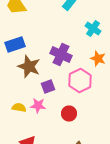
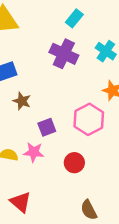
purple cross: (61, 54) -> (64, 54), moved
brown star: (29, 66) -> (22, 101), size x0.6

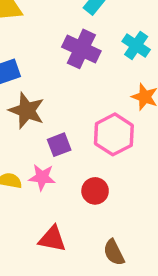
brown star: (22, 101) -> (27, 111), size x1.5
red triangle: (21, 202) -> (52, 239), moved, turned -30

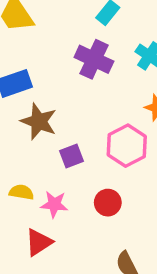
pink star: (42, 177) -> (54, 204), moved
red triangle: (52, 239) -> (39, 242), moved, turned -44

